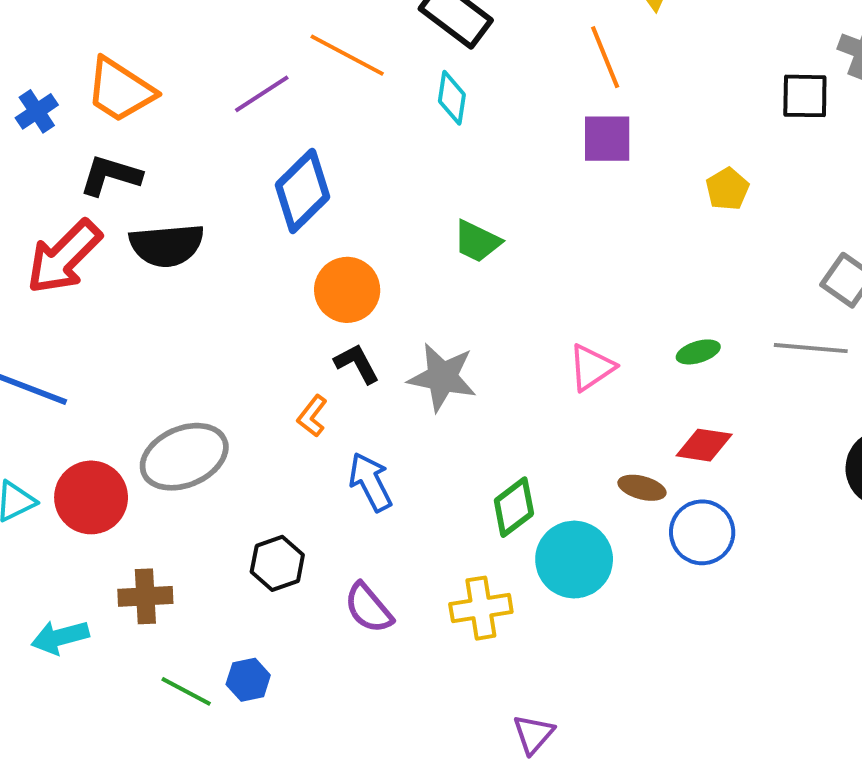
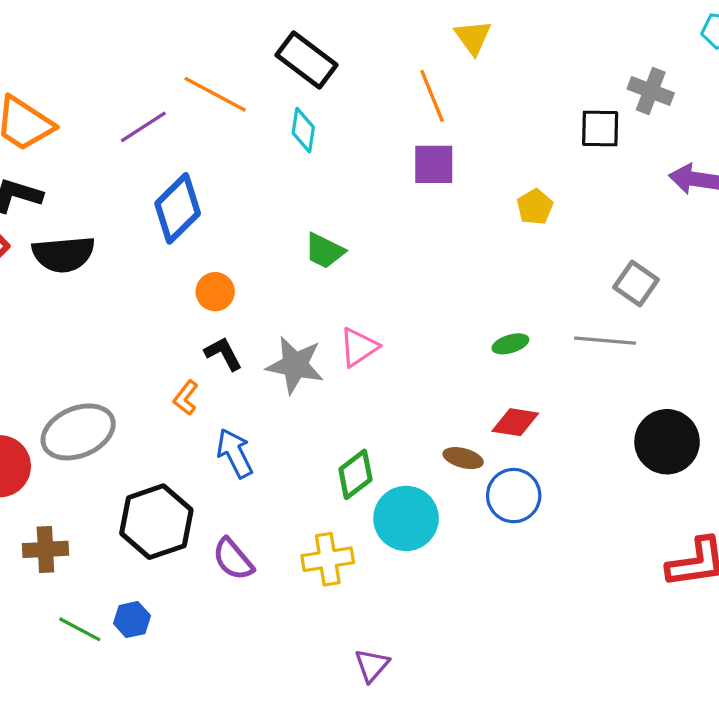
orange circle: (347, 290) -> (215, 292), size x0.7
pink triangle: (592, 367) -> (359, 347), moved
black hexagon: (277, 563) -> (156, 522), size x1.6

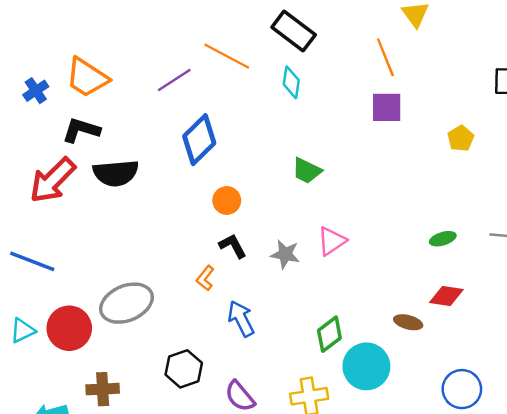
gray star: (295, 365) -> (285, 254), size x0.7
blue circle: (514, 496) -> (462, 389), moved
black hexagon: (156, 522) -> (184, 369), size x0.7

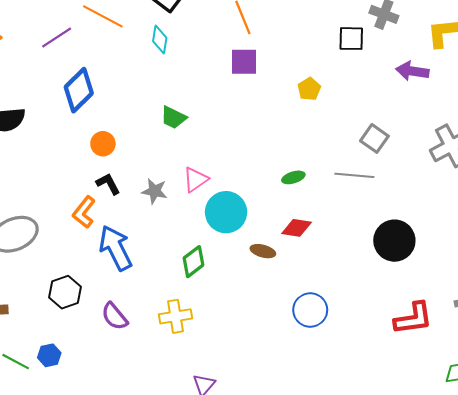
orange L-shape: (205, 278) -> (84, 212), size x1.4
blue arrow: (241, 319) -> (116, 248), size x1.4
cyan circle: (366, 366) -> (226, 212), moved

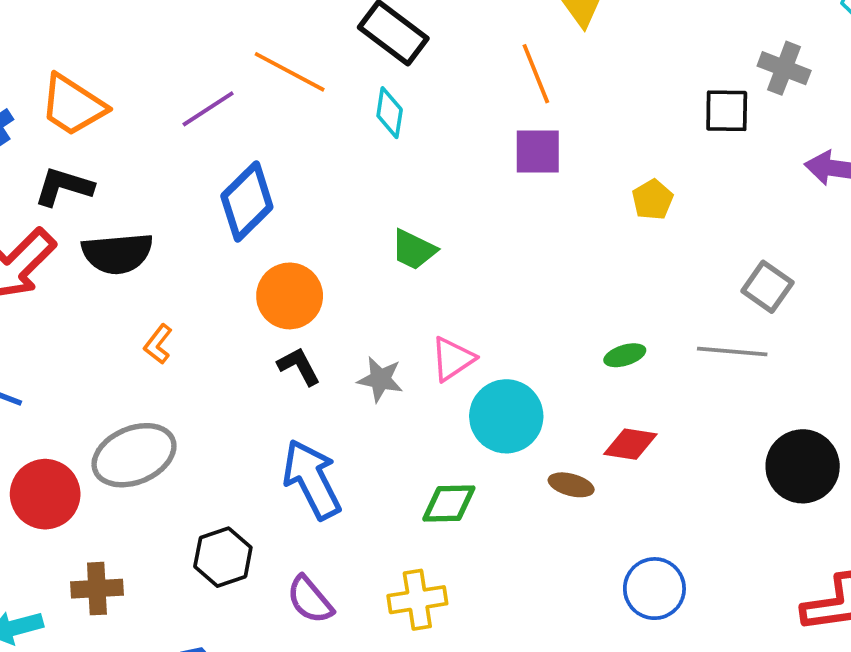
orange circle: (103, 144) -> (290, 296), size x1.5
orange L-shape: (84, 212) -> (158, 344), moved, size x0.7
green diamond: (193, 262) -> (449, 503), turned 36

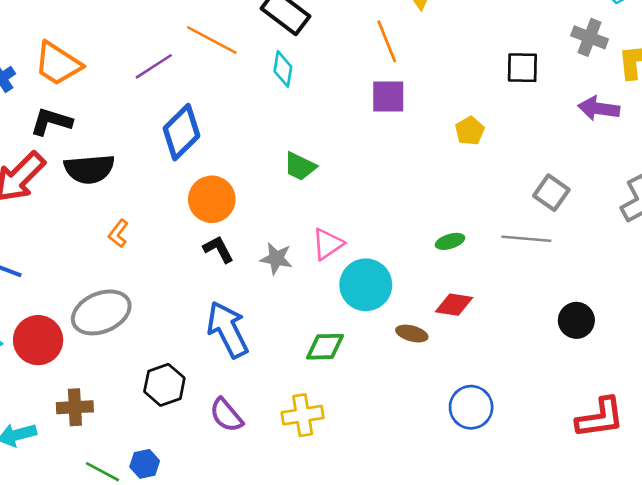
gray cross: (784, 68) -> (590, 37), moved
black circle: (803, 466) -> (576, 320), size x0.7

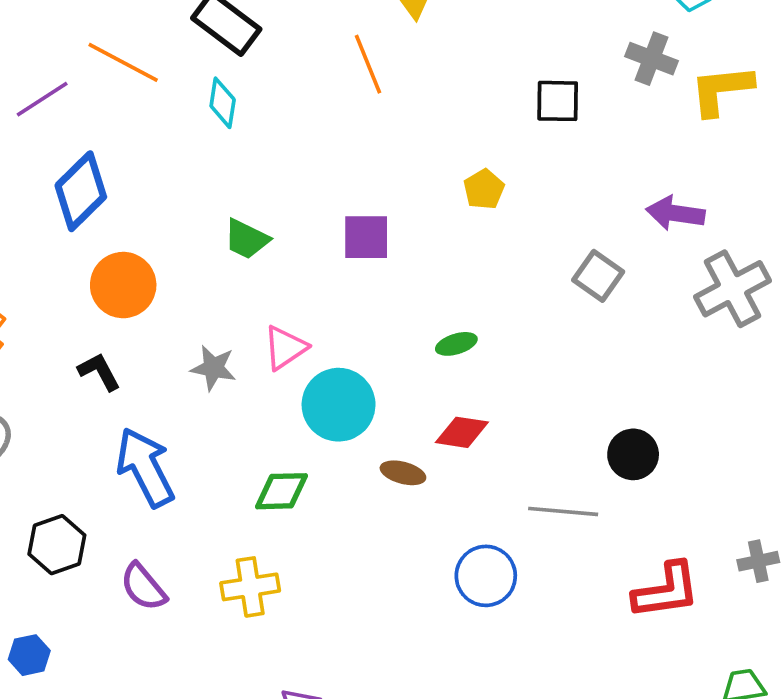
purple square: (388, 97) -> (366, 237), moved
purple arrow: (599, 108) -> (675, 213), moved
gray line: (526, 239) -> (563, 511), moved
black L-shape: (218, 249) -> (99, 372), moved

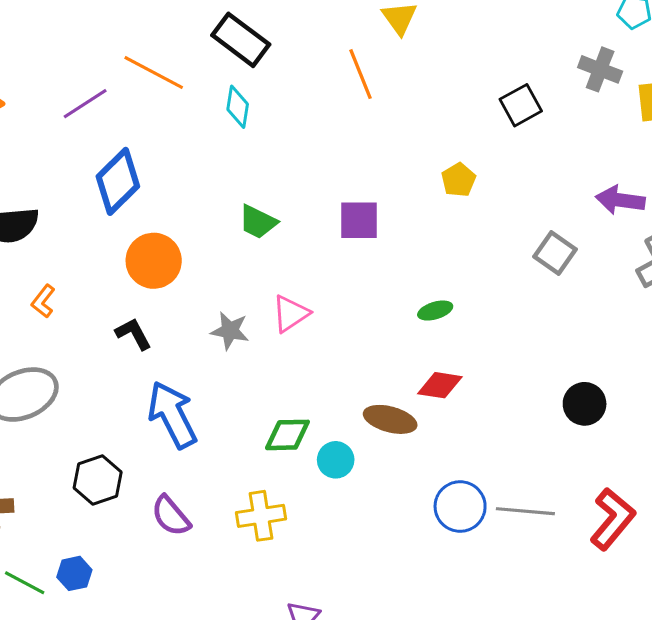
black square: (558, 101) -> (521, 105), turned -30
cyan circle: (339, 405) -> (336, 460), moved, size x0.6
brown ellipse: (403, 473) -> (390, 419), size x1.4
gray line: (563, 511) -> (525, 511), moved
red L-shape: (666, 591) -> (613, 519), turned -42

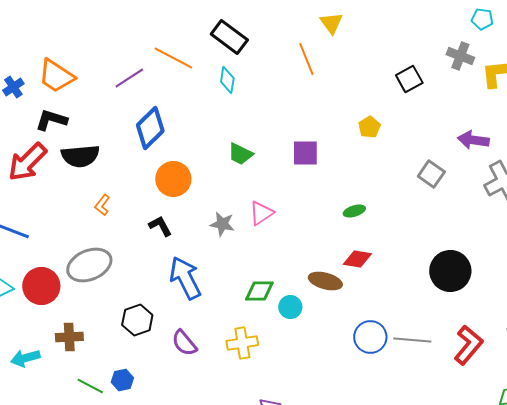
black circle: (585, 404) -> (450, 271), size x1.5

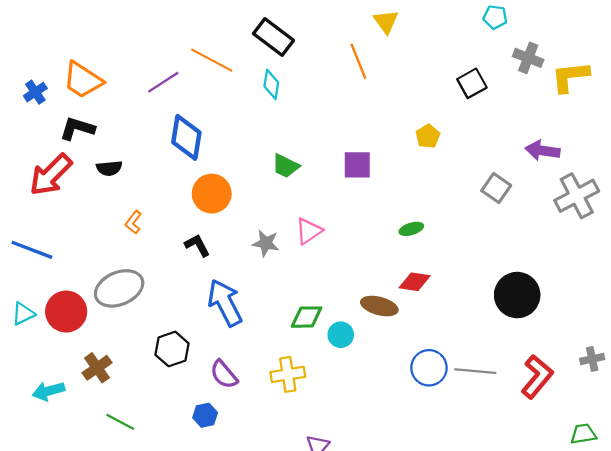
cyan pentagon: (482, 19) -> (495, 17), moved
blue diamond: (150, 128) -> (186, 137), turned -36
black semicircle: (80, 156) -> (109, 168), size x0.6
brown cross: (69, 337) -> (97, 368), turned -32
blue hexagon: (122, 380) -> (205, 415), moved

